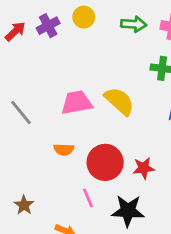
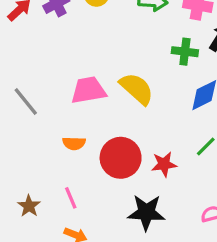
pink line: (88, 198) -> (71, 198), moved

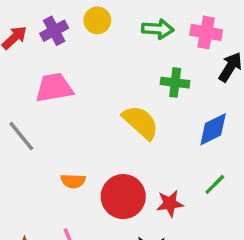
green cross: (185, 52) -> (175, 83), moved
pink trapezoid: (88, 90) -> (54, 88), moved

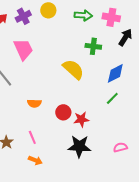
pink trapezoid: (54, 88) -> (23, 49), turned 75
green line: (215, 184) -> (112, 98), moved
red circle: (123, 197) -> (63, 112), size x0.6
red star: (170, 203) -> (81, 119), moved

